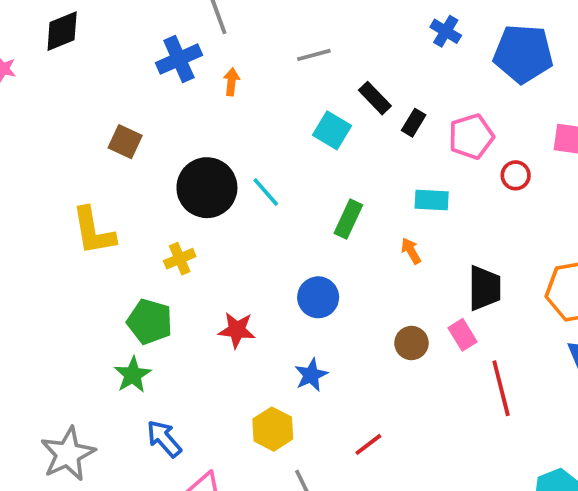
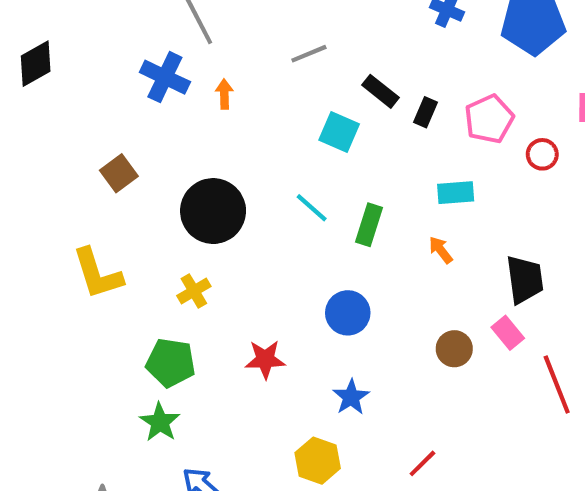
blue cross: (179, 59) -> (165, 77), turned -33
brown square: (125, 142) -> (119, 173), turned 36
cyan line: (266, 192) -> (312, 208), moved

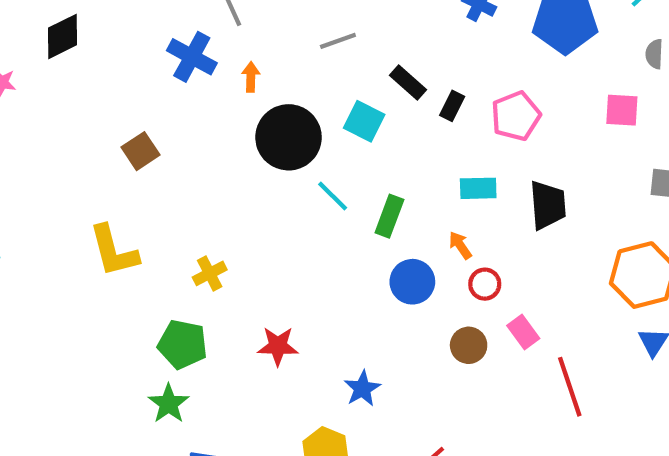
red circle: (542, 154) -> (485, 284), moved
black circle: (213, 211) -> (289, 137), moved
black trapezoid: (525, 279) -> (548, 205), moved
blue circle: (348, 313) -> (412, 282), moved

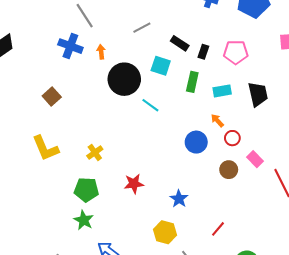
pink pentagon: (516, 116) -> (236, 52), turned 30
green rectangle: (389, 216) -> (192, 82), moved

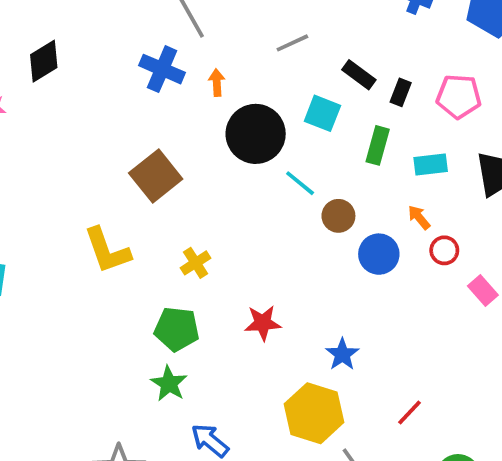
brown square: (52, 97) -> (156, 176), moved, size x1.5
brown circle: (229, 170) -> (338, 216), moved
yellow hexagon: (165, 232) -> (314, 413), size x1.4

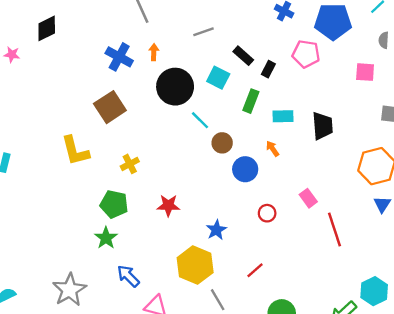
blue cross: (162, 69) -> (119, 57), moved
pink pentagon: (459, 96) -> (306, 54), moved
red circle: (444, 250) -> (267, 213), moved

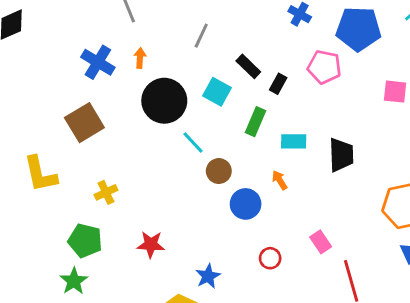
gray line: (204, 32) -> (201, 36), turned -48

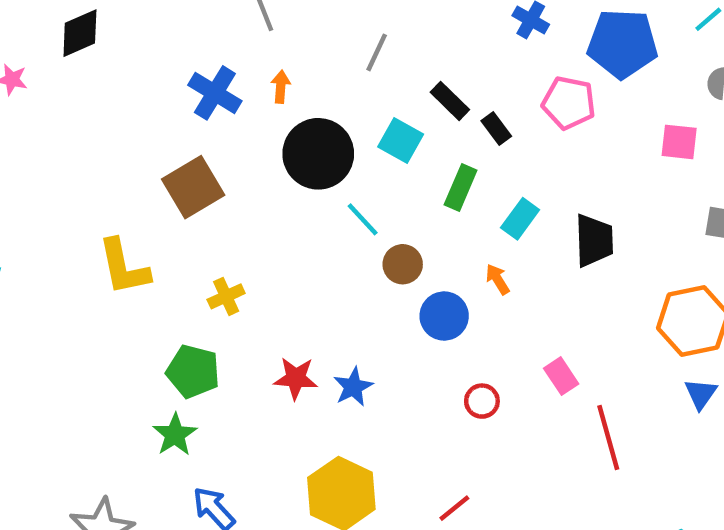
black rectangle: (278, 84) -> (496, 129), turned -66
cyan rectangle: (294, 141) -> (520, 219), turned -55
blue star: (208, 276) -> (353, 387), moved

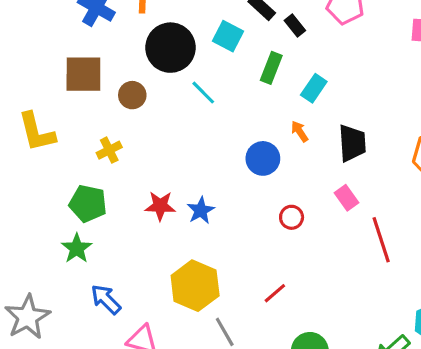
brown square: (193, 187) -> (83, 74), turned 33
black trapezoid: (594, 240) -> (352, 143), moved
brown circle: (403, 264) -> (132, 95), moved

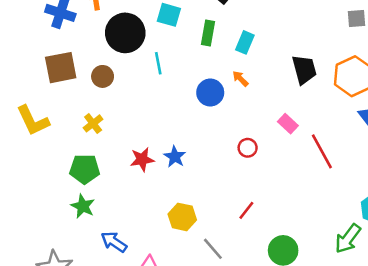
cyan line: (203, 93) -> (158, 63), turned 45
black trapezoid: (352, 143) -> (304, 70), moved
blue circle: (263, 158) -> (210, 93), moved
yellow hexagon: (195, 286) -> (182, 217), size x0.7

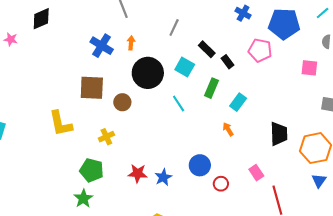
cyan line: (158, 63) -> (179, 104), moved, turned -36
blue circle: (210, 93) -> (200, 165), moved

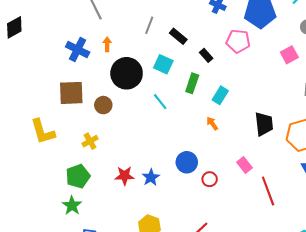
black rectangle: (207, 49) -> (178, 36), moved
pink square: (309, 68) -> (289, 55), turned -30
green pentagon: (92, 170) -> (78, 176), turned -30

